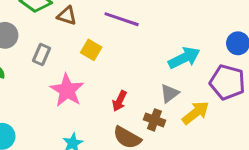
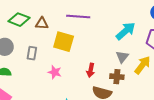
yellow square: (91, 50) -> (64, 42), size x1.5
pink star: (67, 90) -> (55, 72), size x0.6

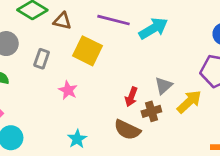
cyan arrow: (126, 31) -> (153, 28), moved
red arrow: (91, 70) -> (131, 97), moved
brown cross: (117, 77) -> (151, 111), turned -32

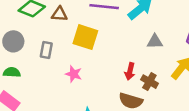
gray triangle: (164, 86) -> (155, 42), moved, turned 49
brown cross: (151, 111) -> (149, 82), turned -35

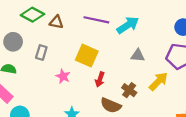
yellow square: (85, 37) -> (87, 56), moved
red arrow: (130, 71) -> (100, 79), moved

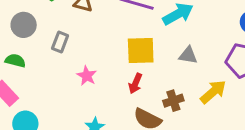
yellow square: (87, 56) -> (141, 50), moved, turned -30
brown cross: (129, 90) -> (173, 101), turned 32

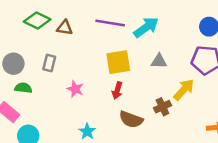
gray circle: (24, 25) -> (13, 64), moved
green semicircle: (15, 61) -> (23, 88), moved
brown cross: (173, 101) -> (162, 107), moved

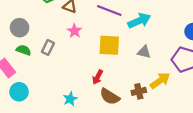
gray rectangle: (49, 63) -> (48, 47), moved
pink star: (75, 89) -> (74, 31), moved
red arrow: (117, 91) -> (98, 77), moved

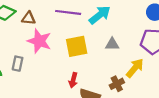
pink star: (74, 31) -> (39, 41), size x1.6

